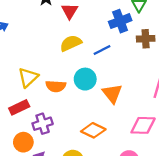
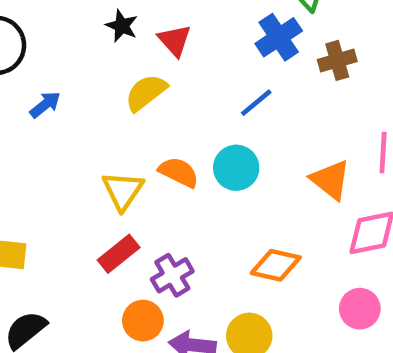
yellow semicircle: (71, 43) -> (146, 93), moved
orange semicircle: (56, 86) -> (179, 172), moved, turned -144
orange triangle: (112, 93) -> (331, 180), moved

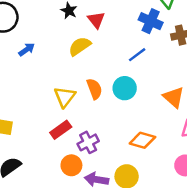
blue cross: (279, 37) -> (151, 21), turned -35
orange semicircle: (179, 172) -> (94, 89), turned 40

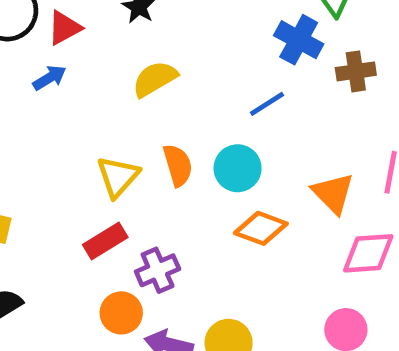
red triangle: (96, 20) -> (64, 28), moved, turned 36
orange diamond: (142, 140) -> (261, 228), moved

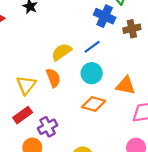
yellow semicircle: (155, 79) -> (62, 52), moved
cyan circle: (238, 168) -> (92, 73), moved
orange triangle: (333, 193) -> (126, 85), turned -30

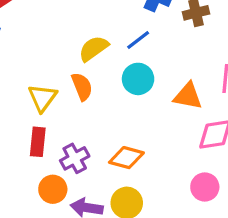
orange diamond: (94, 104) -> (126, 158), moved
red rectangle: (23, 115) -> (38, 142), turned -48

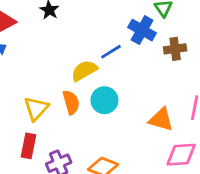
blue line: (138, 40) -> (111, 52), moved
cyan circle: (138, 79) -> (104, 100), moved

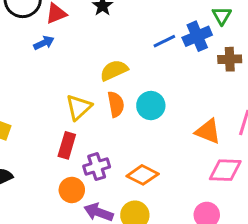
blue cross: (142, 30) -> (197, 36), turned 32
blue line: (111, 52) -> (164, 41), moved
yellow semicircle: (84, 71) -> (114, 70), moved

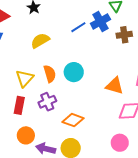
yellow semicircle: (114, 70) -> (40, 41), moved
purple cross: (97, 167) -> (47, 102), moved

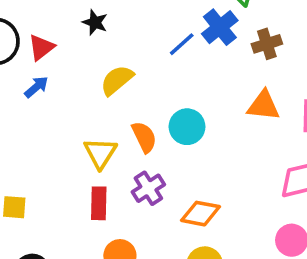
orange triangle: (115, 86) -> (263, 106), moved

